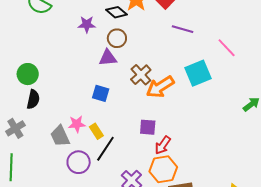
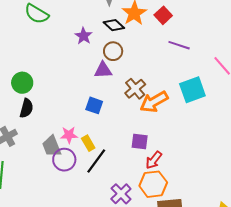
purple star: (87, 24) -> (84, 36), turned 30
purple circle: (79, 162) -> (64, 160), moved

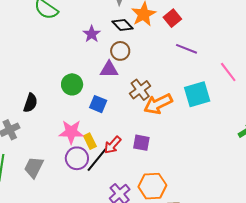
green circle: (22, 83) -> (72, 84), moved
pink star: (69, 135) -> (71, 132), size x1.4
gray trapezoid: (52, 146) -> (34, 167), moved, turned 45
purple circle: (64, 160) -> (77, 158), moved
red arrow: (154, 160) -> (113, 145), moved

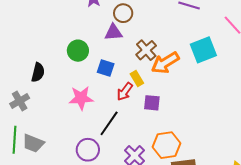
yellow rectangle: (90, 141) -> (137, 79), moved
red arrow: (113, 145) -> (125, 92), moved
purple circle: (77, 158) -> (88, 150), moved
gray trapezoid: (34, 167) -> (33, 143), moved, turned -90

